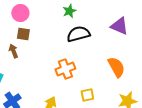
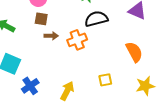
brown arrow: (13, 51) -> (51, 36), moved, turned 112
orange cross: (65, 69) -> (77, 40), moved

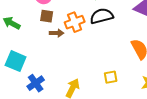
orange cross: (77, 40) -> (75, 22), moved

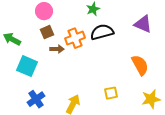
brown square: (47, 16) -> (47, 32), turned -32
cyan square: (16, 61) -> (27, 66), moved

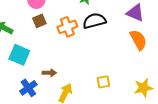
brown arrow: (57, 49) -> (49, 73), moved
orange semicircle: (140, 65) -> (138, 40), moved

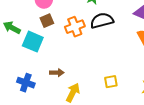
cyan square: (19, 55) -> (33, 42), moved
blue cross: (28, 88) -> (26, 83), moved, turned -36

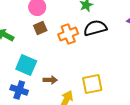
cyan square: (33, 42) -> (26, 65), moved
yellow square: (111, 82) -> (92, 84), moved, size x1.5

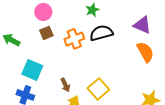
brown arrow: (50, 80) -> (65, 85), moved, turned 64
yellow square: (92, 84) -> (98, 89), turned -30

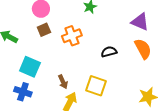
black semicircle: (101, 33) -> (109, 52), moved, size x0.7
yellow square: (98, 89) -> (96, 86), turned -30

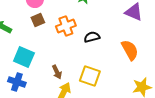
orange semicircle: (143, 49) -> (130, 50), moved
black semicircle: (109, 52) -> (92, 37), moved

